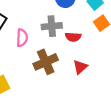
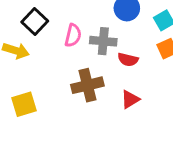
pink semicircle: (22, 38) -> (73, 35), moved

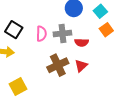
red triangle: (130, 99) -> (81, 66), moved

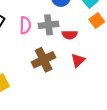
red triangle: (81, 66) -> (78, 60), moved

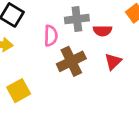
pink semicircle: (25, 25) -> (51, 36), moved

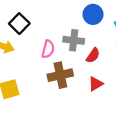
red semicircle: (102, 31) -> (93, 55), turned -70

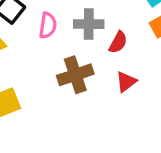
pink semicircle: (48, 49) -> (48, 25), moved

